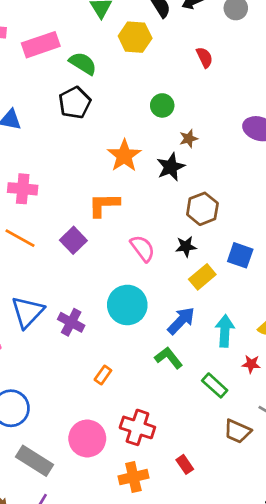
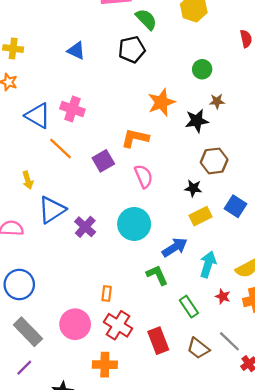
pink semicircle: (143, 248) -> (144, 176), moved
orange rectangle: (103, 375) -> (107, 294), moved, turned -42
red rectangle: (185, 464) -> (158, 341), moved, size x1.6

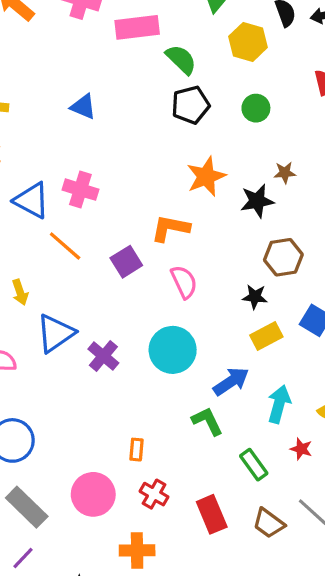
black pentagon: (132, 50) -> (191, 105), moved
green circle: (202, 69) -> (256, 108), moved
red cross: (118, 325) -> (154, 494), size x0.7

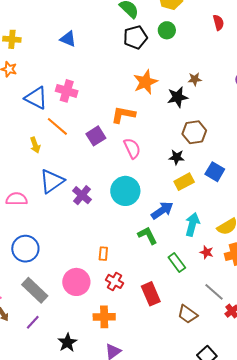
green circle: (256, 108) -> (167, 30), moved
yellow arrow: (20, 292) -> (35, 145), moved
brown trapezoid: (269, 523) -> (188, 314), moved

